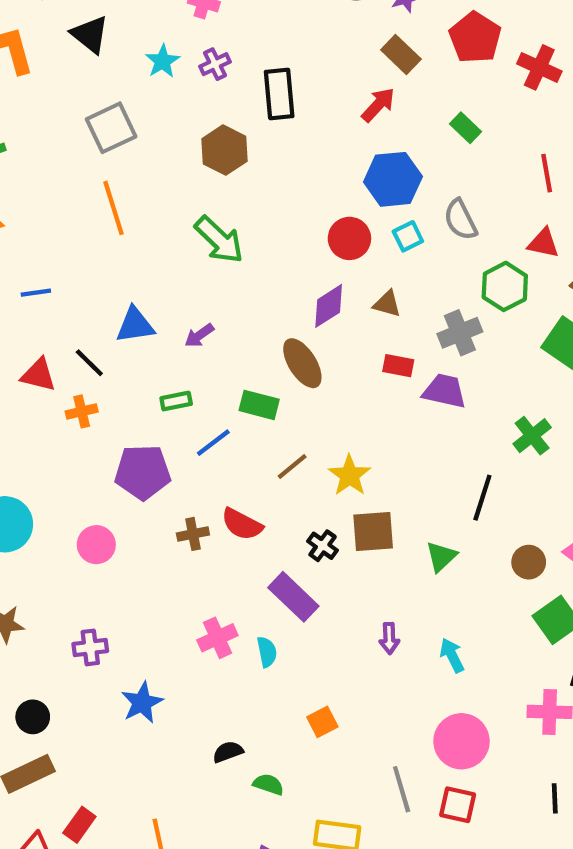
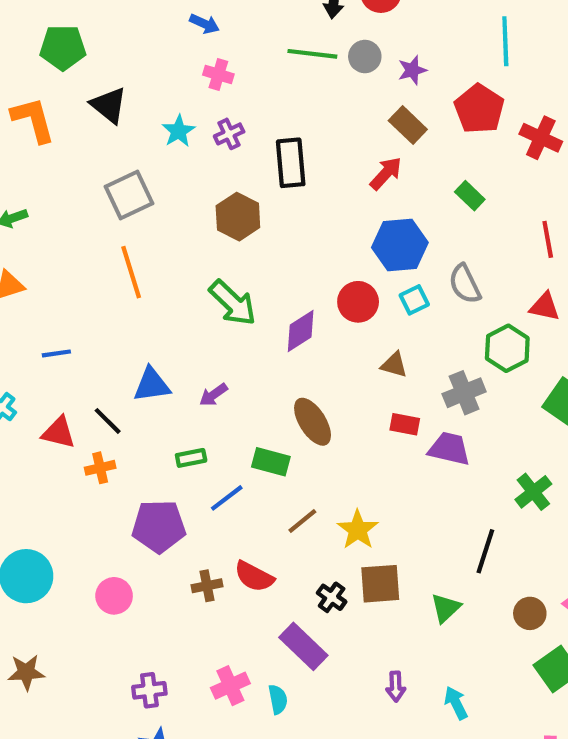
purple diamond: (329, 306) -> (301, 331), moved
purple cross: (90, 647) -> (149, 690), moved

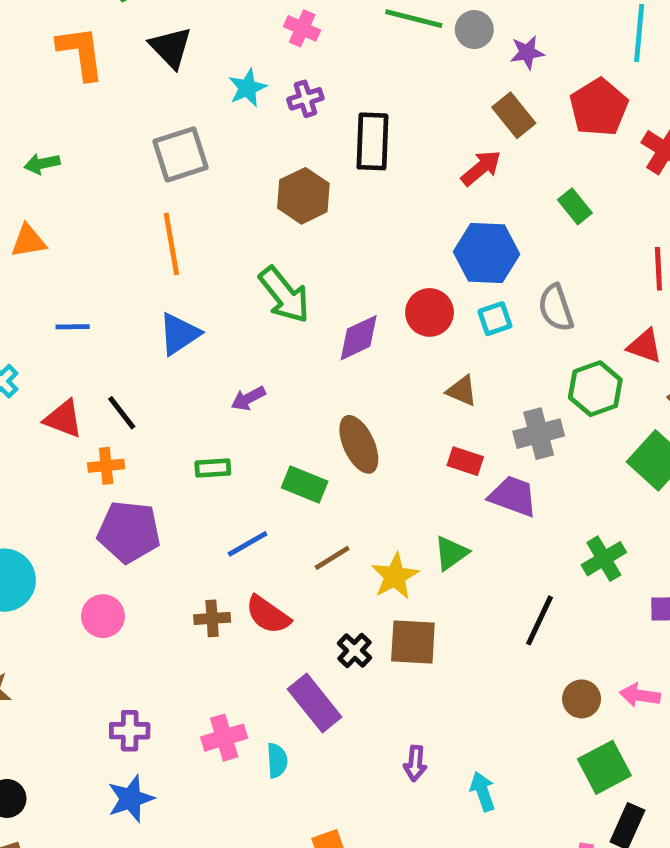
blue triangle: (152, 385) -> (179, 334), moved, turned -33
blue line: (227, 498) -> (248, 544), moved
purple pentagon: (159, 526) -> (129, 532), moved
green triangle: (446, 608) -> (451, 553), moved

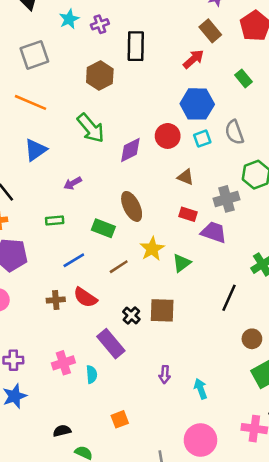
orange line: (171, 244) -> (30, 102), turned -56
yellow star: (395, 576) -> (152, 249), moved

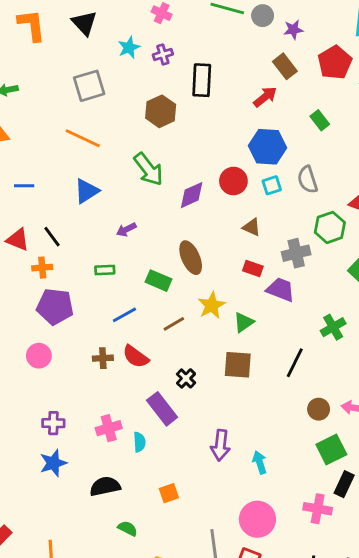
brown square: (162, 310) -> (238, 365), moved
purple arrow: (165, 375) -> (220, 445), size x1.5
black semicircle: (62, 431) -> (105, 486), moved, size x1.5

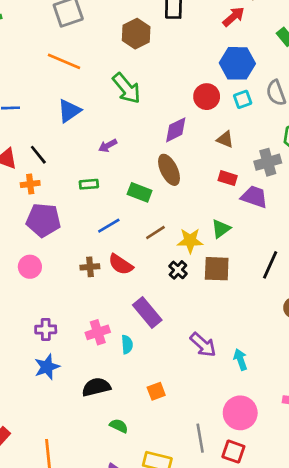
purple diamond: (192, 195) -> (176, 130), moved
yellow star: (212, 305) -> (190, 241), moved, turned 30
black cross: (186, 378) -> (178, 270), moved
purple arrow: (220, 445) -> (203, 345), turned -52

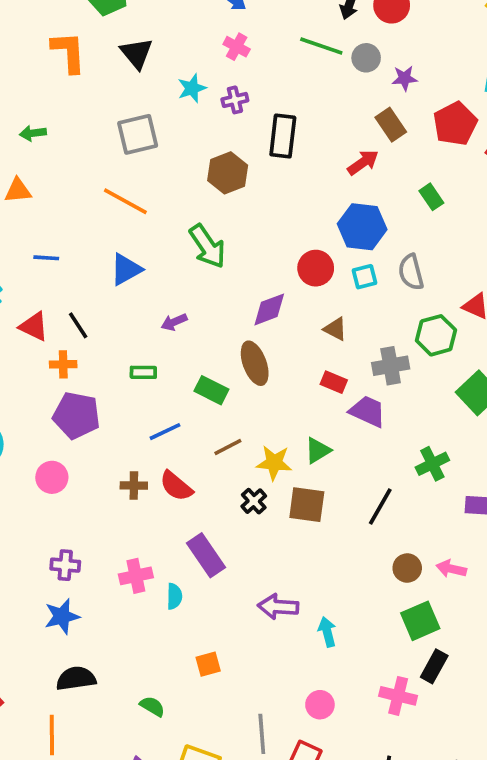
purple arrow: (203, 345) -> (278, 607), turned 136
black semicircle: (96, 387) -> (76, 678), moved
pink circle: (240, 413) -> (320, 705), size x0.6

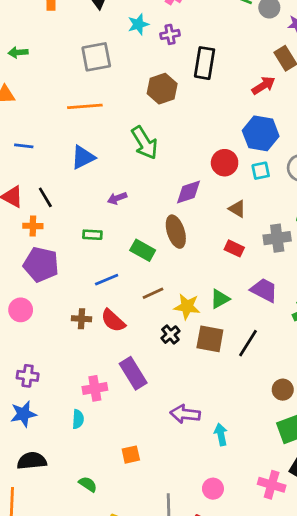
orange line: (125, 201) -> (85, 106), turned -36
purple trapezoid: (368, 411) -> (264, 290), moved
black line: (380, 506) -> (248, 343), moved
pink cross: (136, 576) -> (95, 388), moved
cyan semicircle: (174, 596) -> (78, 419), moved

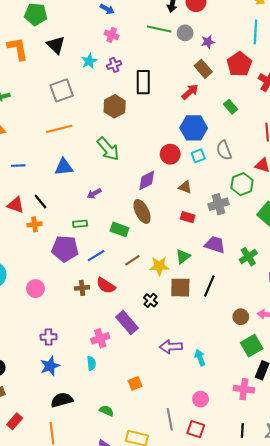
blue triangle: (83, 157) -> (64, 167), turned 30
purple pentagon: (41, 264) -> (65, 249), moved
black cross: (170, 335) -> (150, 300), moved

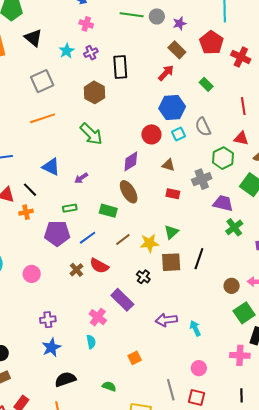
blue triangle: (64, 167) -> (51, 167), moved, turned 36
purple trapezoid: (215, 245) -> (223, 203), moved
brown cross: (82, 288) -> (76, 270), turned -32
pink cross: (100, 338) -> (98, 317), turned -30

